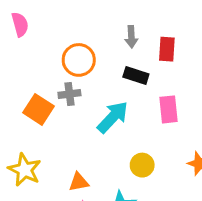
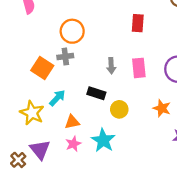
gray arrow: (131, 37) -> (111, 66), moved
black rectangle: (136, 75) -> (96, 93), moved
cyan arrow: (113, 117) -> (57, 98), moved, size x0.7

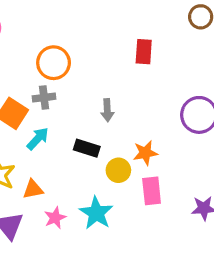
pink rectangle: (139, 68) -> (152, 191), moved
cyan arrow: (57, 98) -> (38, 139), moved
orange star: (162, 108) -> (145, 153), moved, turned -30
orange triangle: (72, 122) -> (33, 189), moved

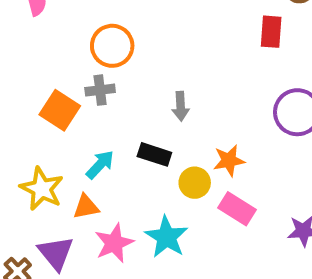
red rectangle: (144, 52) -> (271, 32), moved
cyan arrow: (38, 139) -> (100, 165), moved
pink rectangle: (152, 191) -> (237, 209), turned -52
pink star: (55, 218) -> (114, 243), size x1.4

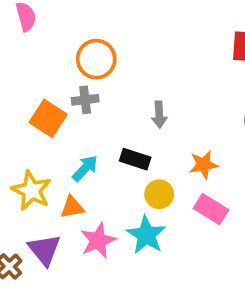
yellow circle: (195, 183) -> (159, 194), moved

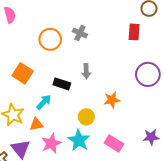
gray cross: (85, 100) -> (80, 33), moved, turned 32
black rectangle: (135, 159) -> (62, 84), moved
pink rectangle: (211, 209) -> (114, 143), moved

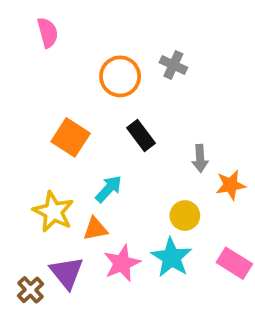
gray arrow: (86, 71) -> (200, 158), moved
black rectangle: (62, 84) -> (141, 135), moved, turned 35

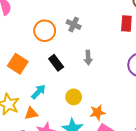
gray arrow: (200, 158) -> (88, 58), moved
orange star: (231, 185) -> (97, 112), moved
yellow circle: (185, 216) -> (74, 97), moved

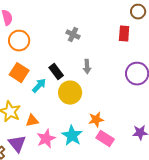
orange circle: (45, 31) -> (19, 41), moved
cyan arrow: (38, 92) -> (39, 86), moved
yellow circle: (74, 97) -> (70, 93), moved, size x1.5

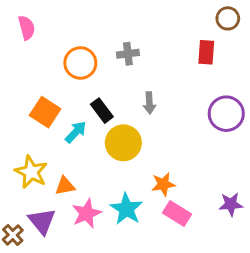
gray cross: (73, 35) -> (128, 54), turned -32
orange circle: (19, 41) -> (80, 63), moved

